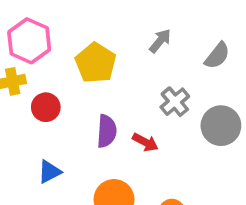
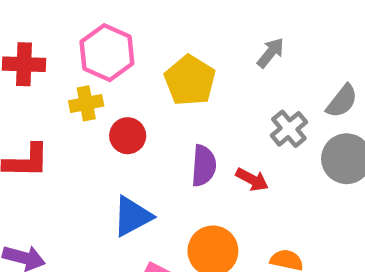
gray semicircle: (217, 56) -> (342, 101), moved
blue triangle: (49, 172) -> (132, 216), size x1.4

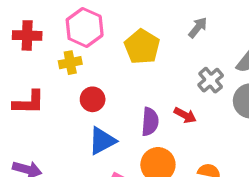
red circle: (128, 136) -> (93, 99), moved
purple semicircle: (204, 166) -> (150, 122), moved

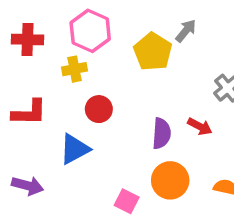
gray arrow: (198, 27) -> (186, 31), moved
blue triangle: (102, 141) -> (74, 149), moved

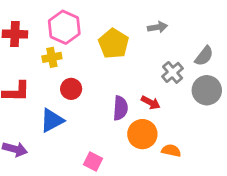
gray arrow: (186, 31) -> (157, 27), moved, turned 42
orange circle: (170, 180) -> (142, 134), moved

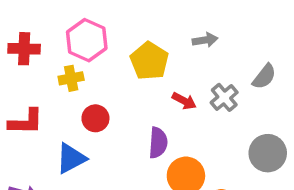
gray circle: (207, 90) -> (268, 153), moved
red arrow: (151, 103) -> (184, 101), moved

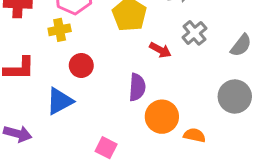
gray semicircle: (264, 77) -> (241, 45), moved
gray cross: (224, 97) -> (194, 33), moved

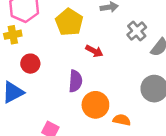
gray cross: (194, 33) -> (137, 31), moved

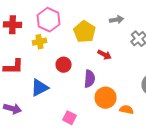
red circle: (30, 64) -> (64, 65), moved

